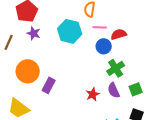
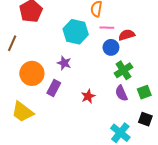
purple star: (34, 33) -> (64, 63), moved
red star: (93, 94) -> (88, 96), moved

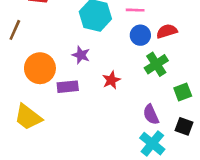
red semicircle: (127, 35) -> (167, 31), moved
purple rectangle: (54, 88) -> (68, 87), turned 56
purple semicircle: (121, 93) -> (151, 114), moved
red star: (88, 96) -> (111, 80), moved

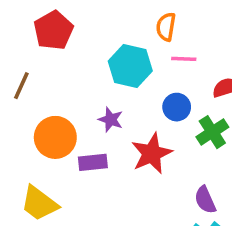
blue circle: (140, 35) -> (177, 107), moved
red star: (111, 80) -> (152, 153), size x1.6

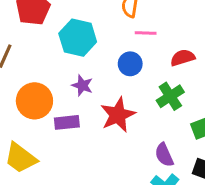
cyan hexagon: (130, 66) -> (78, 38), moved
blue circle: (177, 107) -> (130, 64), moved

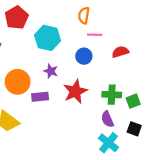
green cross: (170, 96) -> (112, 95), moved, turned 36

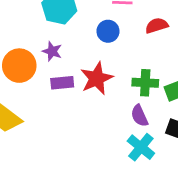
purple star: (51, 71) -> (52, 51), moved
purple rectangle: (40, 97) -> (62, 83), moved

